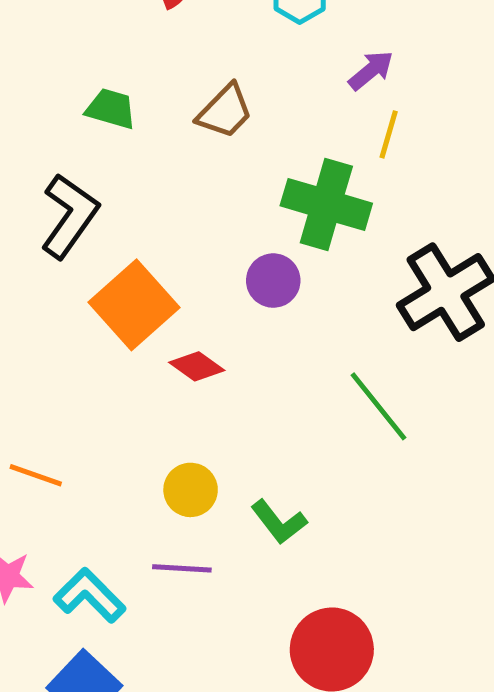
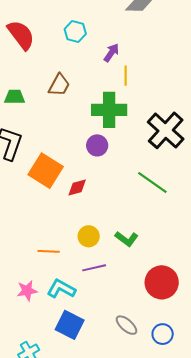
red diamond: (197, 366) -> (77, 188), turned -35
orange line: (36, 475) -> (49, 251), moved

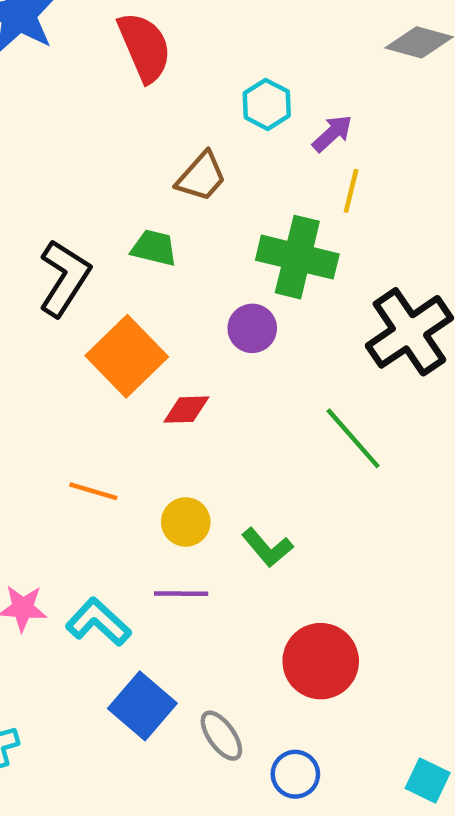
cyan hexagon: (75, 32) -> (267, 104), moved
green trapezoid: (15, 97) -> (154, 248), moved
orange line: (49, 251) -> (93, 491), moved
blue square: (70, 325) -> (142, 706), moved

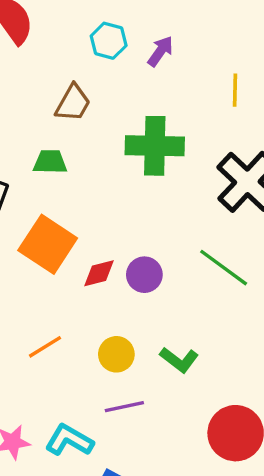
yellow line: (351, 191) -> (235, 90), moved
purple circle: (252, 328) -> (144, 275), moved
orange line: (93, 491) -> (45, 347), turned -36

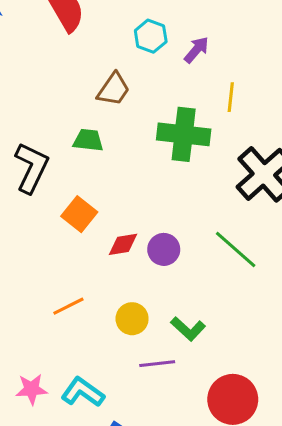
yellow line: (235, 90) -> (231, 97), moved
orange square: (48, 244) -> (79, 214), size x0.7
purple line: (124, 407) -> (157, 364), moved

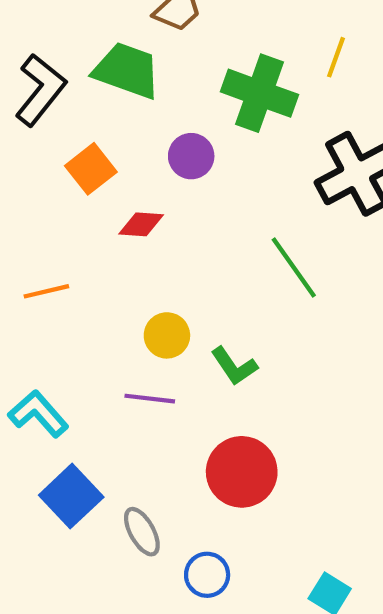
green trapezoid: (88, 140) -> (127, 70), size x1.6
purple circle: (164, 249) -> (191, 156), moved
yellow circle: (132, 319) -> (167, 335), moved
green L-shape: (188, 329) -> (234, 366), moved

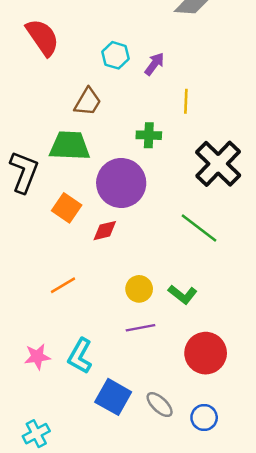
green cross: (260, 93) -> (149, 135), size x0.6
purple circle: (191, 156) -> (121, 183), size x1.8
cyan L-shape: (38, 414) -> (80, 356), turned -92

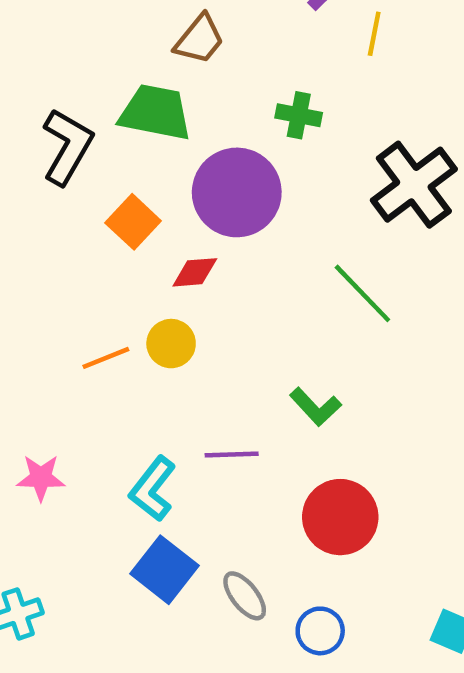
yellow line: (186, 101) -> (374, 34), moved
yellow circle: (139, 289) -> (171, 344), moved
cyan L-shape: (80, 356) -> (153, 489), moved

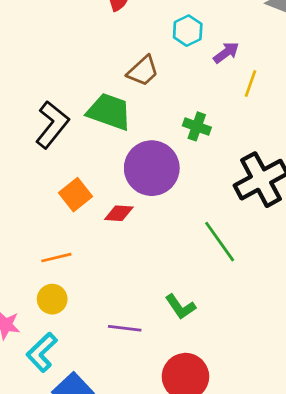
orange square: (133, 222) -> (75, 195), moved
yellow circle: (171, 344) -> (52, 299), moved
cyan L-shape: (153, 489) -> (42, 352), moved

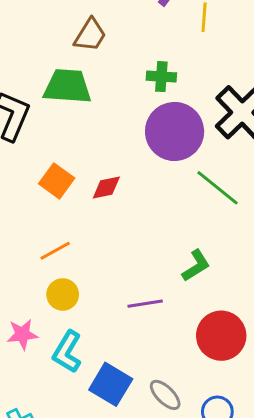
purple circle: (152, 168) -> (175, 131), moved
green L-shape: (180, 307) -> (196, 266), turned -72

